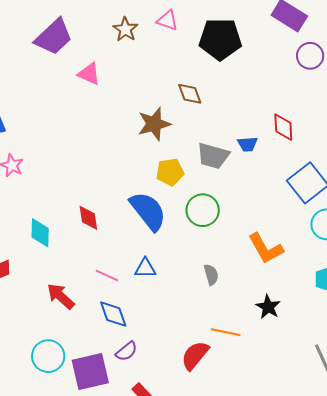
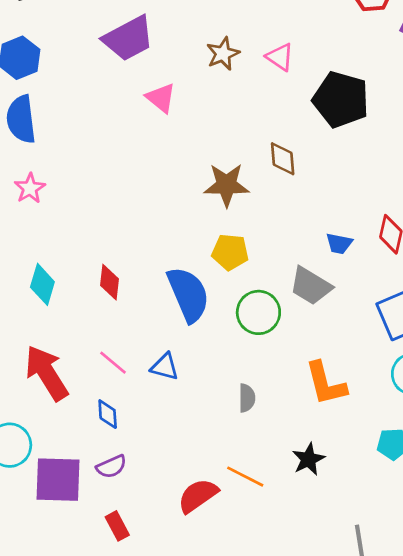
gray trapezoid: (213, 156) -> (311, 286), moved
red arrow: (61, 296) -> (47, 373), size x1.4
blue diamond: (113, 314) -> (108, 414), size x0.7

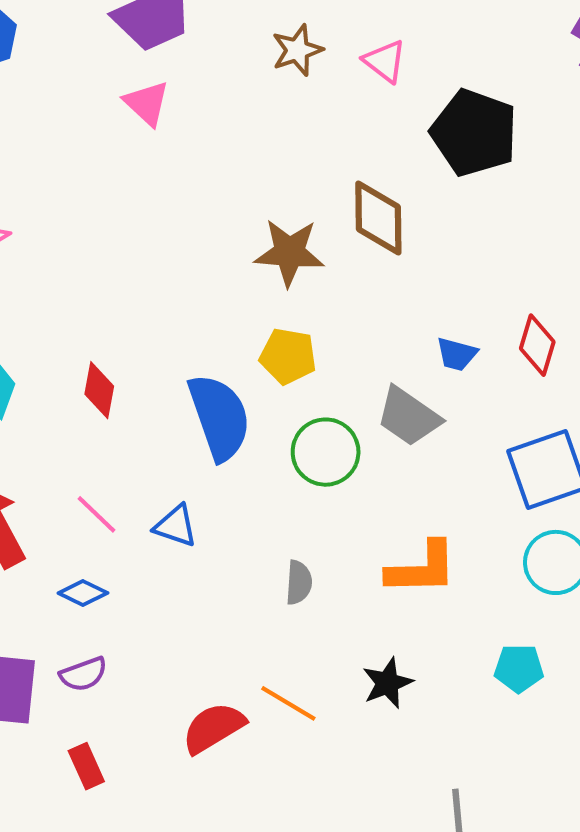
pink triangle: (161, 98) -> (147, 103), moved
brown diamond: (283, 159) -> (378, 218), size x1.4
orange L-shape: (326, 384) -> (422, 568), turned -81
blue diamond: (108, 414) -> (83, 593), turned -64

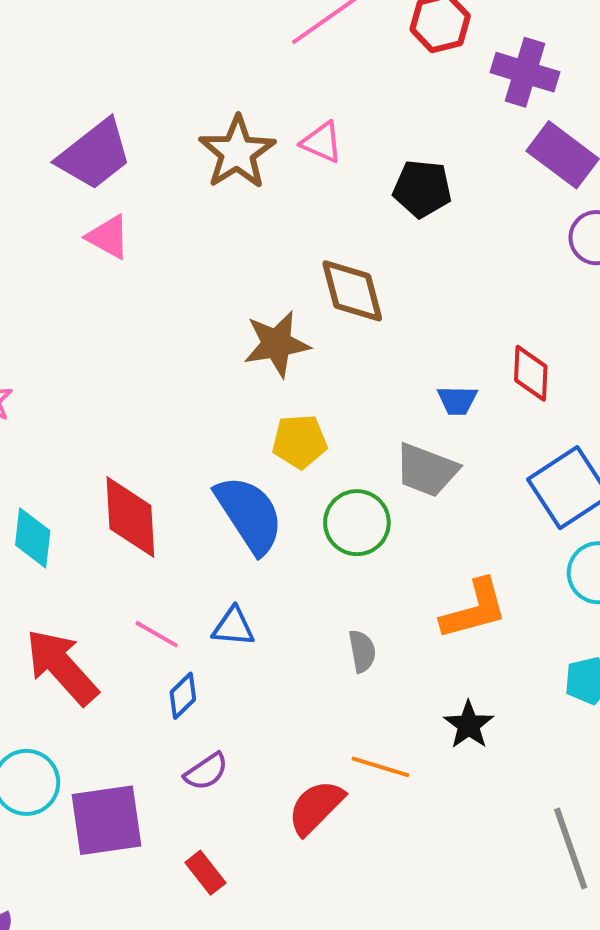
brown star: (297, 50) -> (237, 152), size x1.5
black pentagon: (474, 133) -> (422, 189), size x0.7
red diamond: (99, 390) -> (130, 517), size x1.6
blue diamond: (83, 593) -> (183, 696), moved, turned -57
purple semicircle: (83, 674) -> (206, 771), moved

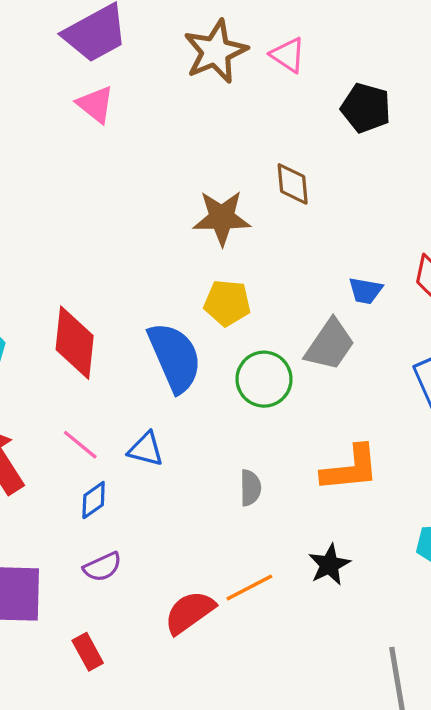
brown diamond: (352, 291) -> (293, 184), size x0.7
gray trapezoid: (427, 470) -> (330, 345), turned -86
orange line: (380, 767) -> (249, 588), turned -54

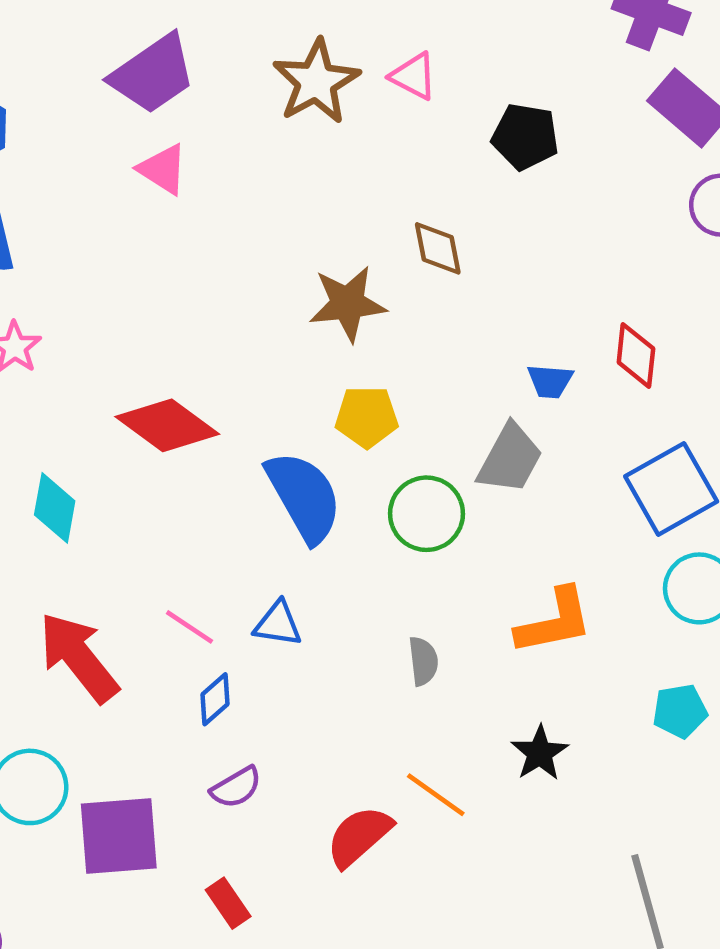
red diamond: (75, 343) -> (167, 425), moved, turned -54
orange line: (249, 588) -> (436, 795), turned 69

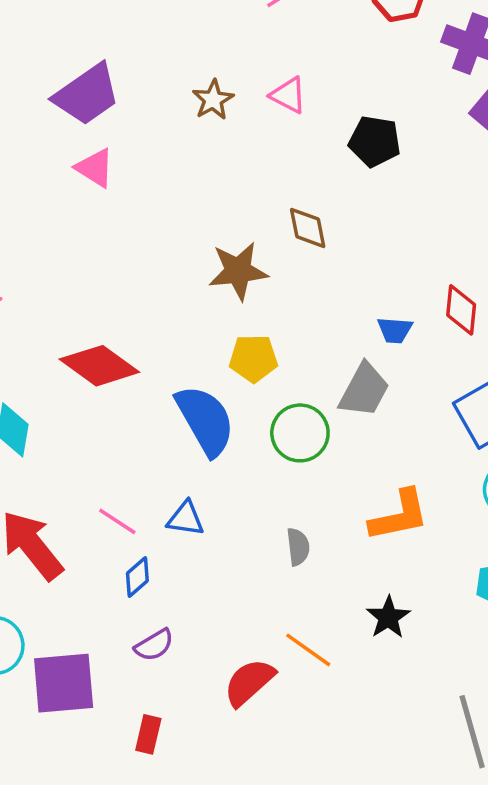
brown star: (316, 82) -> (213, 100), size x0.6
red rectangle: (228, 903) -> (148, 734), turned 48

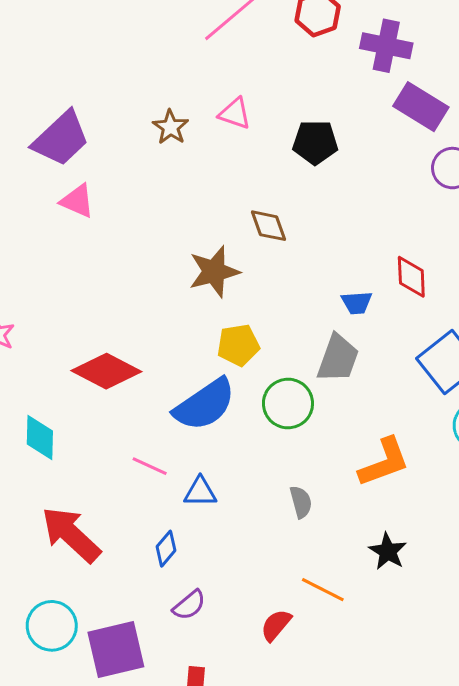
blue semicircle: (205, 420) -> (205, 405), turned 94
pink line: (117, 521) -> (150, 466), moved
red semicircle: (249, 682) -> (276, 625), size x0.7

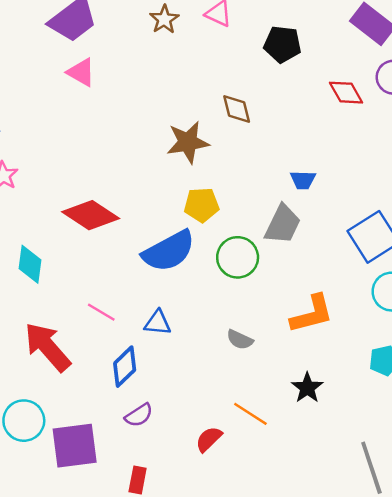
red diamond: (411, 277) -> (346, 93), moved, turned -33
pink line: (150, 466) -> (101, 312), moved
gray semicircle: (301, 502) -> (240, 340), turned 124
blue diamond: (166, 549) -> (125, 367), size x1.4

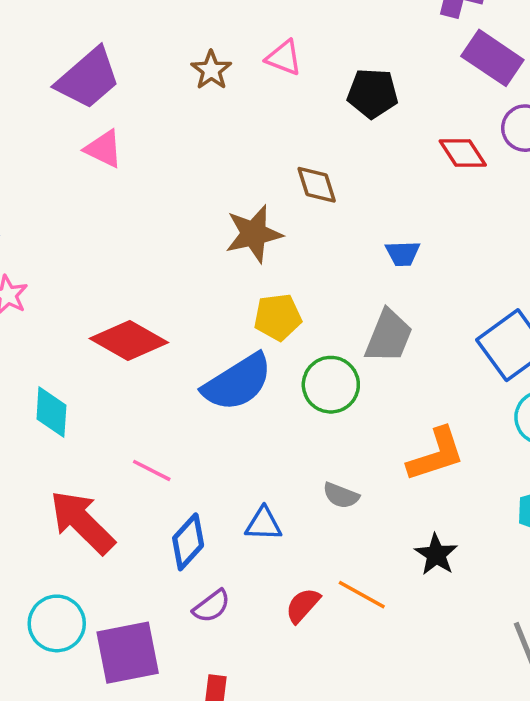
blue trapezoid: (303, 180) -> (403, 253), moved
blue triangle: (158, 323) -> (263, 524), moved
red semicircle: (209, 439) -> (303, 605), moved

